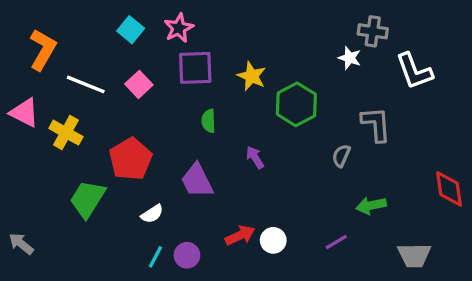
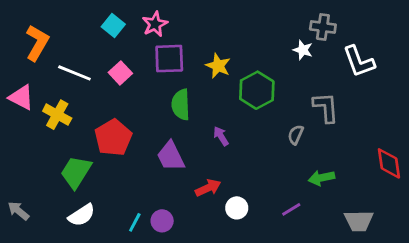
green semicircle: (209, 121) -> (181, 105), size x1.5
white semicircle: (152, 214) -> (82, 215), moved, size x1.4
red arrow: (240, 235) -> (208, 188), moved

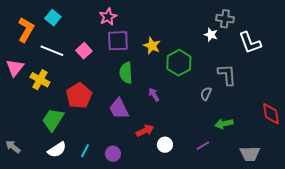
cyan square: (113, 26) -> (53, 18), moved
pink triangle: (21, 97) -> (15, 68), turned 42
cyan line: (135, 222) -> (85, 151), moved

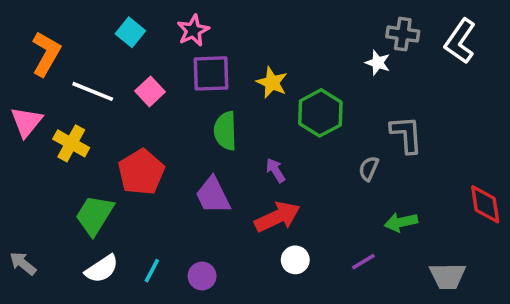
cyan square: (53, 18) -> (130, 32), moved
white L-shape: (250, 43) -> (460, 41), moved, turned 55
red arrow: (145, 131) -> (277, 217), moved, size x1.4

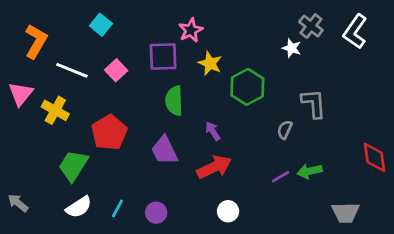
pink star: (193, 30) -> (191, 30), moved
gray cross: (403, 34) -> (311, 26), turned 30
white circle: (295, 260) -> (228, 211), moved
purple line: (363, 262) -> (281, 177), moved

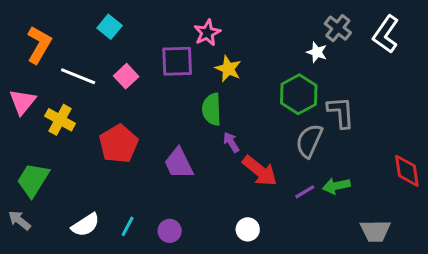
green hexagon: (247, 87) -> (299, 94), moved
green semicircle: (174, 101) -> (212, 109), moved
gray semicircle: (285, 130) -> (309, 141), size x1.6
green trapezoid: (73, 166) -> (33, 180), moved
red arrow: (214, 167) -> (260, 171), moved, turned 64

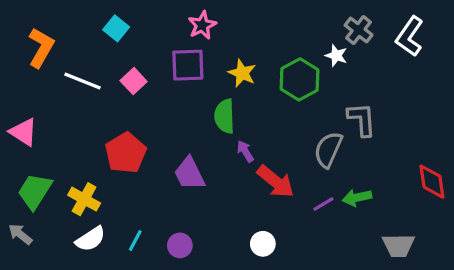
pink star: (207, 33) -> (202, 25), moved
green hexagon: (299, 94) -> (300, 79), moved
pink triangle: (22, 102) -> (23, 132), moved, turned -36
yellow cross: (60, 120) -> (84, 199), moved

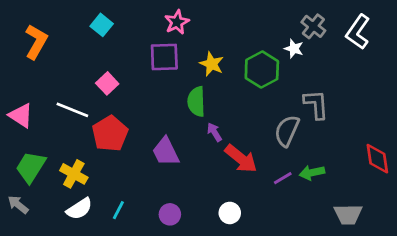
white line: (83, 81) -> (72, 110), moved
pink square: (134, 81) -> (107, 83), moved
purple circle: (180, 245) -> (170, 214), moved

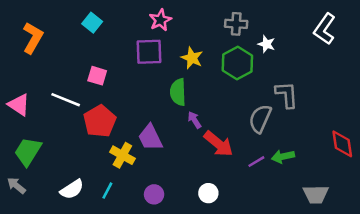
gray cross: (313, 26) -> (236, 24), moved, turned -35
pink square: (107, 83) -> (97, 76), turned -30
yellow cross: (74, 174) -> (122, 155), moved

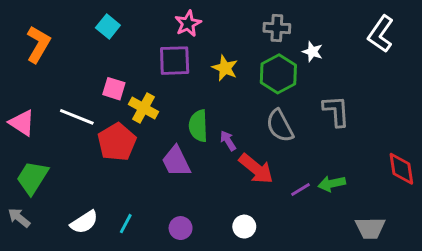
green semicircle: (178, 92) -> (198, 126), moved
gray semicircle: (260, 119) -> (280, 126), moved, turned -52
yellow cross: (122, 155) -> (143, 108), moved

